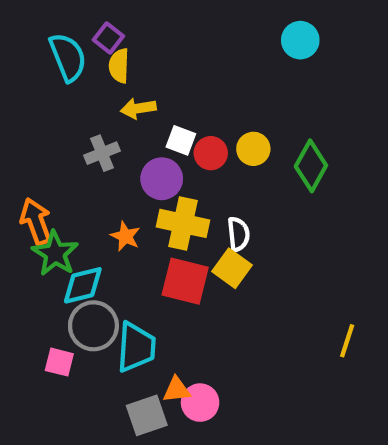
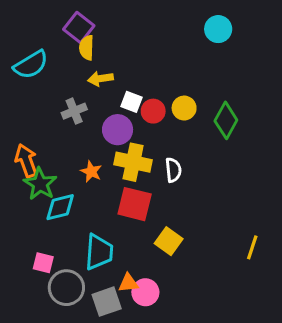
purple square: (108, 38) -> (79, 28), size x1.4
cyan semicircle: (68, 57) -> (31, 65), moved, turned 81
yellow square: (232, 268) -> (169, 241), moved
gray circle: (93, 326) -> (66, 288), moved

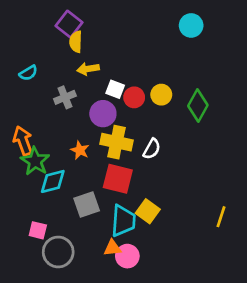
cyan semicircle: (31, 65) -> (28, 73), moved, size x0.6
white semicircle: (173, 170) -> (152, 149), turned 35
cyan trapezoid: (99, 252) -> (123, 221), moved
gray square: (107, 302) -> (87, 205), moved

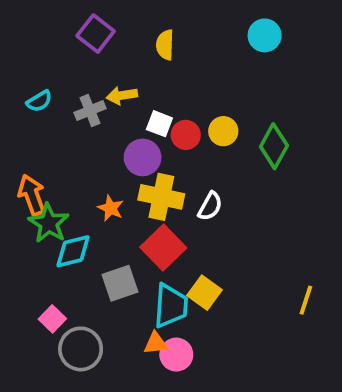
yellow semicircle: (76, 42) -> (165, 45), moved
gray cross: (65, 97) -> (90, 111), moved
red square: (118, 179) -> (163, 248), turned 32
pink square: (38, 230) -> (52, 319), turned 30

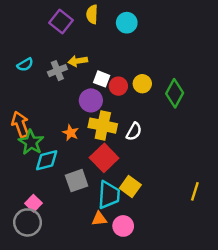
cyan circle: (265, 35) -> (127, 23), moved
yellow semicircle: (165, 45) -> (92, 14), moved
gray circle: (81, 349) -> (28, 222), moved
pink circle: (176, 355) -> (123, 226), moved

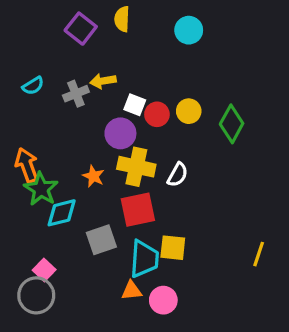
cyan circle: (127, 23) -> (189, 30), moved
red square: (104, 158) -> (138, 210), turned 32
yellow square: (130, 187) -> (173, 248), turned -30

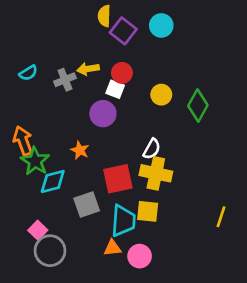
purple square: (81, 29) -> (123, 31), moved
red circle: (157, 114) -> (122, 73), moved
yellow cross: (136, 167) -> (156, 173), moved
gray circle: (36, 295) -> (50, 251), moved

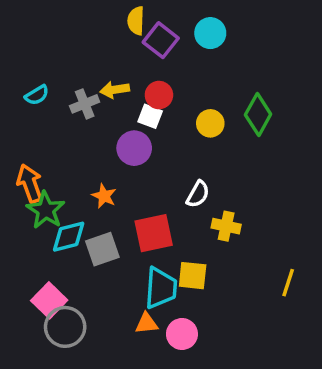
green diamond: (198, 105) -> (258, 115), moved
yellow cross: (156, 173) -> (226, 226), moved, size x0.7
gray square: (87, 205) -> (102, 249), moved
pink square: (38, 230) -> (49, 300), size x1.4

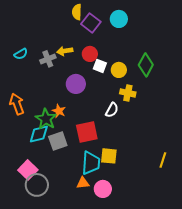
white square: (150, 116) -> (100, 66), moved
green star: (46, 210) -> (46, 119), moved
yellow cross: (226, 226) -> (128, 93), moved

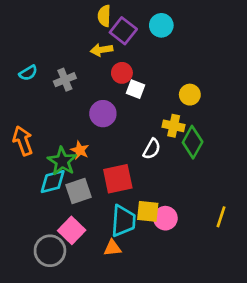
yellow arrow: (65, 51) -> (102, 50), moved
green diamond: (146, 65) -> (193, 142), moved
yellow circle: (119, 70) -> (190, 95), moved
pink square: (28, 170) -> (72, 230), moved
pink circle: (103, 189) -> (165, 218), moved

